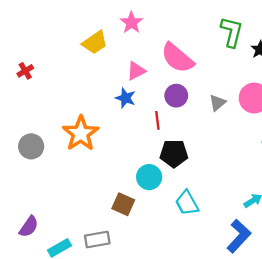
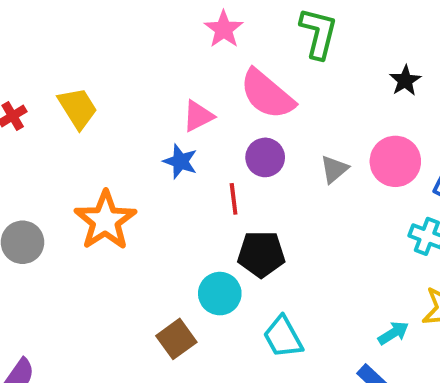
pink star: (131, 23) -> (224, 29), moved
green L-shape: (232, 32) -> (318, 33), moved
yellow trapezoid: (95, 43) -> (78, 108), moved, turned -88
brown square: (123, 204) -> (176, 339), turned 30

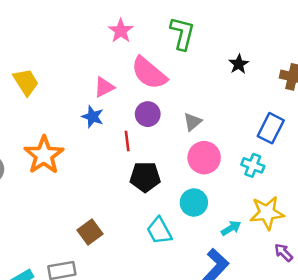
pink circle: (395, 161) -> (204, 158), moved
cyan circle: (220, 294) -> (194, 203), moved

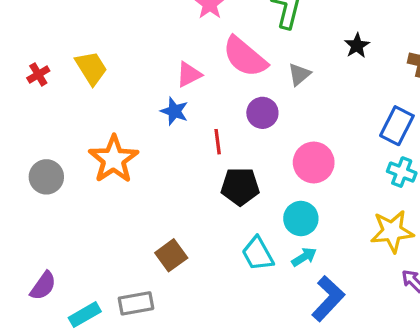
purple circle: (148, 114) -> (262, 113), moved
gray triangle: (193, 122) -> (299, 74), moved
cyan cross: (253, 165) -> (402, 172), moved
cyan arrow: (231, 228) -> (304, 257), moved

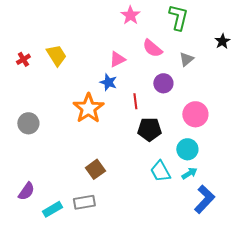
pink semicircle: (245, 57) -> (152, 48), size x0.7
orange star: (114, 159) -> (88, 108), moved
brown square: (171, 255) -> (95, 169), moved

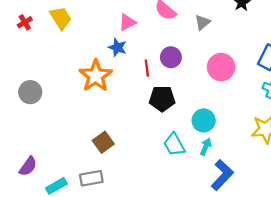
purple circle: (163, 83) -> (171, 57), moved
pink circle: (195, 114) -> (221, 67), moved
cyan arrow: (189, 173) -> (206, 147), turned -35

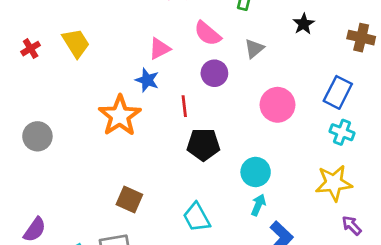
purple circle: (171, 57) -> (214, 73), moved
brown square: (103, 142) -> (129, 199), turned -30
cyan trapezoid: (174, 144) -> (197, 217), moved

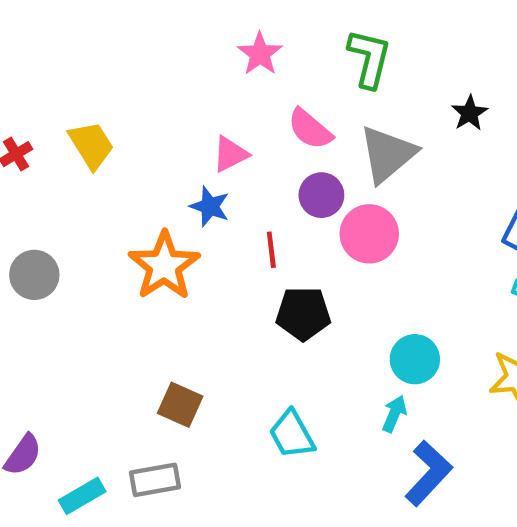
gray triangle: (254, 49) -> (388, 154), size x1.8
pink circle: (278, 105) -> (369, 234), moved
gray circle: (37, 136) -> (34, 275), moved
cyan circle: (256, 172) -> (415, 359), moved

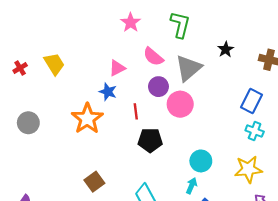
brown square: (180, 405) -> (94, 182), turned 30

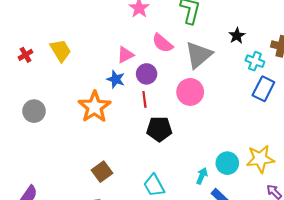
purple circle: (158, 87) -> (147, 74), moved
cyan cross: (255, 131) -> (255, 61), moved
cyan circle: (201, 161) -> (227, 163), moved

